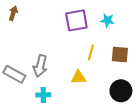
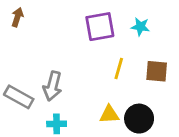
yellow triangle: (78, 77) -> (109, 114), moved
black circle: (121, 91) -> (139, 119), moved

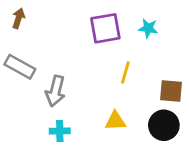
brown square: (157, 71) -> (171, 91), moved
gray rectangle: (19, 97) -> (20, 67), moved
black circle: (139, 119) -> (164, 125), moved

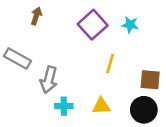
brown arrow: (18, 18) -> (36, 16), moved
purple square: (105, 28) -> (93, 25), turned -32
cyan cross: (60, 131) -> (64, 106), moved

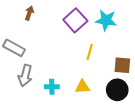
cyan star: (130, 25) -> (106, 20), size x1.5
gray arrow: (49, 80) -> (25, 76), moved

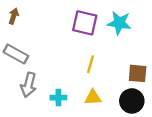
brown arrow: (29, 13) -> (14, 16), moved
purple square: (75, 20) -> (85, 23), turned -35
yellow line: (90, 52) -> (91, 64), moved

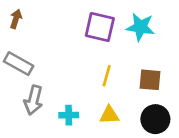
brown square: (138, 73) -> (150, 80), moved

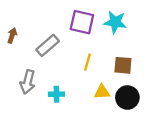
brown arrow: (16, 19) -> (12, 35), moved
gray rectangle: (19, 64) -> (48, 45), moved, turned -70
yellow triangle: (109, 115) -> (102, 92), moved

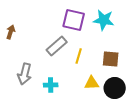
gray rectangle: (48, 45) -> (57, 46), moved

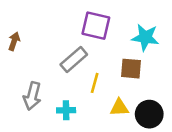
cyan star: (104, 20) -> (145, 37), moved
yellow line: (79, 56) -> (95, 83), moved
brown square: (111, 59) -> (131, 69), moved

